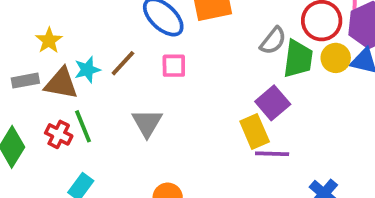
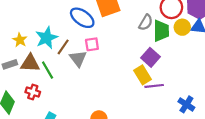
cyan star: (87, 70) -> (47, 38), moved, size x1.5
gray triangle: (147, 123) -> (78, 59), moved
green line: (83, 126) -> (48, 70), moved

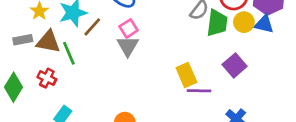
pink square: (92, 44) -> (129, 28), turned -32
purple square: (150, 57) -> (235, 65), moved
gray triangle: (78, 59) -> (128, 46), moved

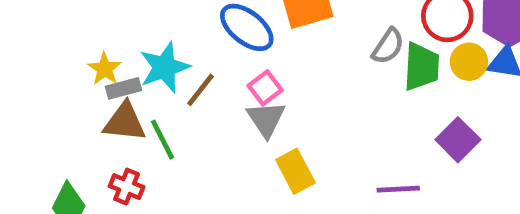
gray rectangle: (23, 40) -> (123, 88), moved
yellow rectangle: (186, 75) -> (295, 171), moved

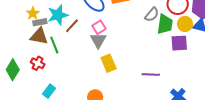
purple square: (458, 140) -> (179, 43), moved, turned 36

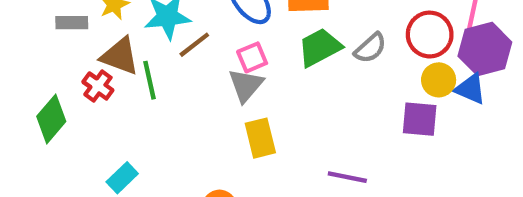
gray rectangle: (40, 22) -> (72, 23), moved
green trapezoid: (165, 24) -> (320, 47), moved, turned -135
red cross: (38, 63) -> (98, 86), moved

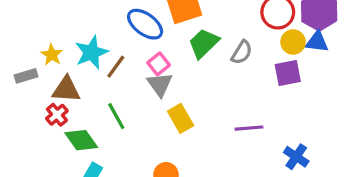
gray semicircle: (370, 48) -> (242, 52), moved
green line: (150, 80) -> (116, 116), moved
red cross: (98, 86) -> (57, 115), turned 30
green diamond: (51, 119) -> (81, 140), moved, turned -60

